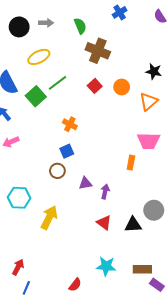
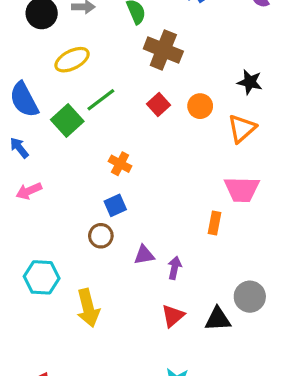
yellow arrow: (49, 217) -> (88, 308), turned 140
red triangle: (104, 223) -> (173, 316), turned 42

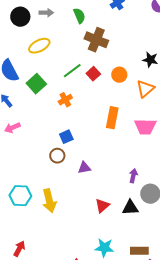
green line: (101, 100) -> (72, 71), moved
orange cross: (120, 164) -> (65, 100), moved, turned 32
orange rectangle: (215, 223) -> (112, 118), moved, size x1.5
purple arrow: (175, 268) -> (133, 176), moved
cyan hexagon: (42, 277) -> (20, 196), moved

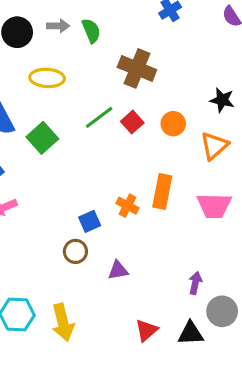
green semicircle: (79, 16) -> (91, 31), moved
yellow ellipse: (39, 46) -> (47, 78), turned 30
orange cross: (65, 100) -> (127, 206), moved, turned -32

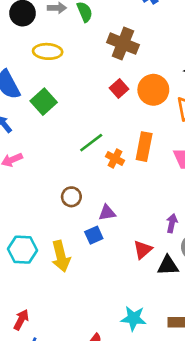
green line: (99, 117) -> (91, 143), moved
orange circle: (173, 124) -> (153, 90), size x1.5
blue square: (90, 221) -> (94, 235), moved
red triangle: (146, 330) -> (143, 250), moved

